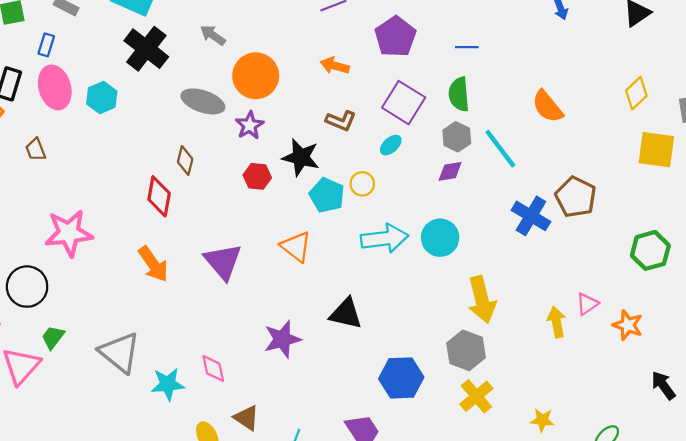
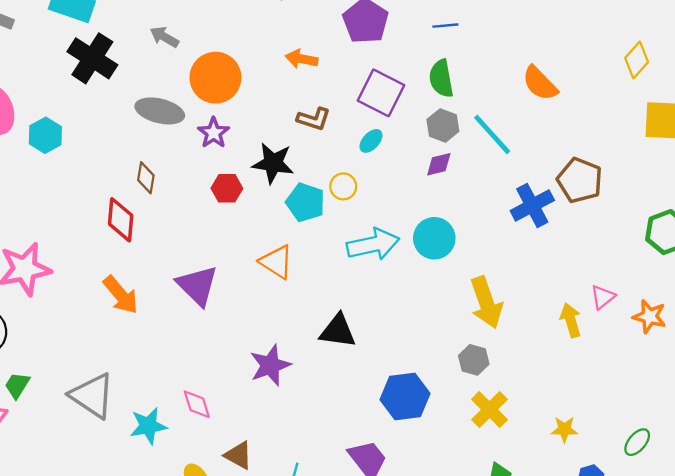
cyan hexagon: (102, 98) -> (45, 135), moved
blue cross: (531, 216) -> (532, 206), turned 36
gray hexagon: (466, 350) -> (474, 360), size x0.7

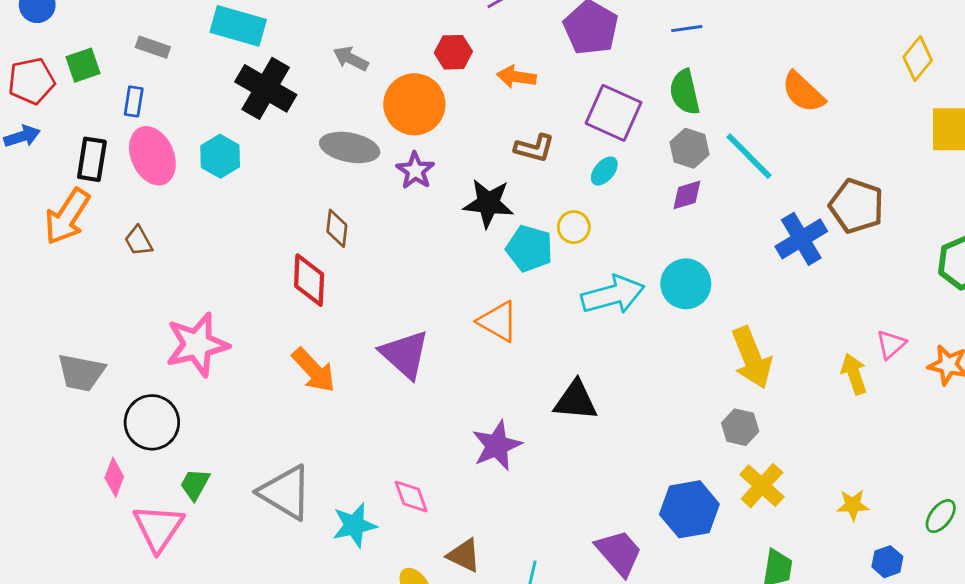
cyan hexagon: (45, 135) -> (220, 156), moved
red hexagon: (227, 188) -> (453, 52), moved
blue hexagon: (405, 397) -> (689, 509), moved

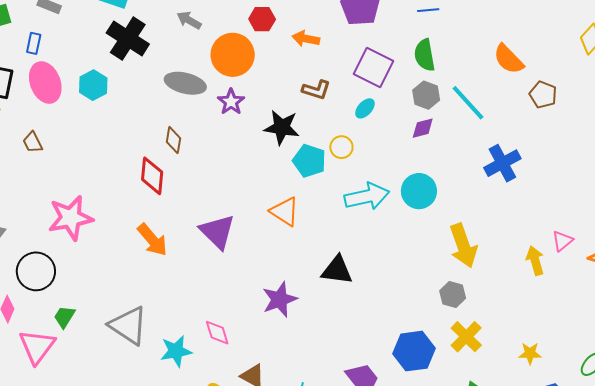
brown pentagon: (857, 206) -> (543, 95), moved, size x0.7

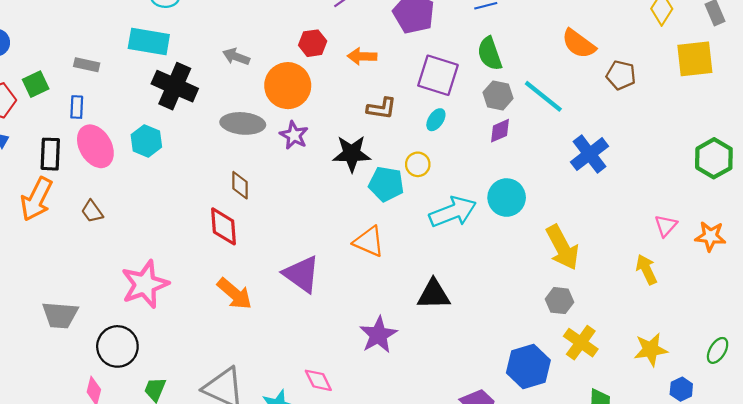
yellow arrow: (535, 261) -> (646, 269), moved
yellow star: (530, 353) -> (651, 350), size x1.4

